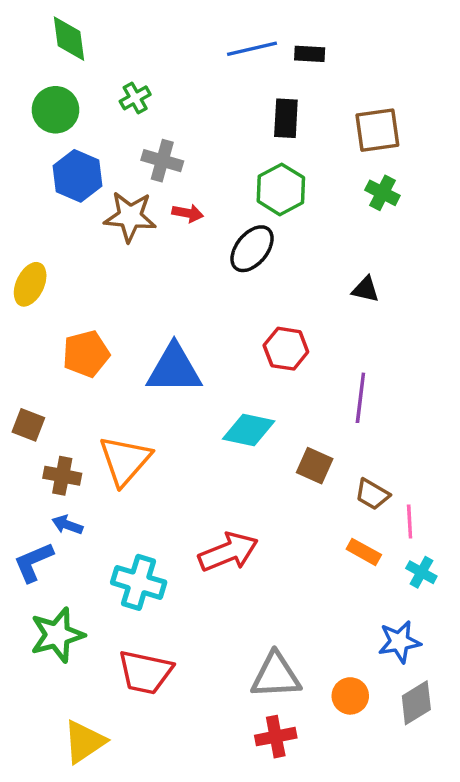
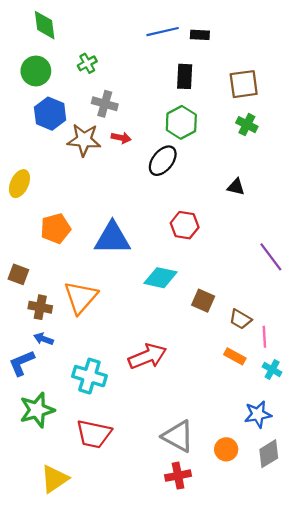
purple line: (360, 398) -> (271, 257), moved, turned -44
gray triangle: (276, 676) -> (178, 436), turned 32

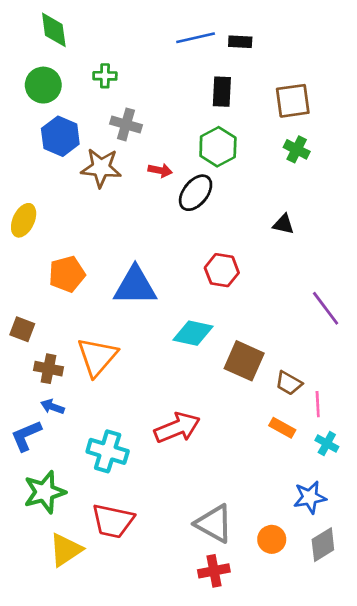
green cross: (87, 63) -> (105, 76), turned 30
red arrow: (121, 138) -> (160, 170), moved
brown square: (203, 301) -> (244, 361), size x1.4
yellow triangle: (54, 479) -> (66, 550), moved

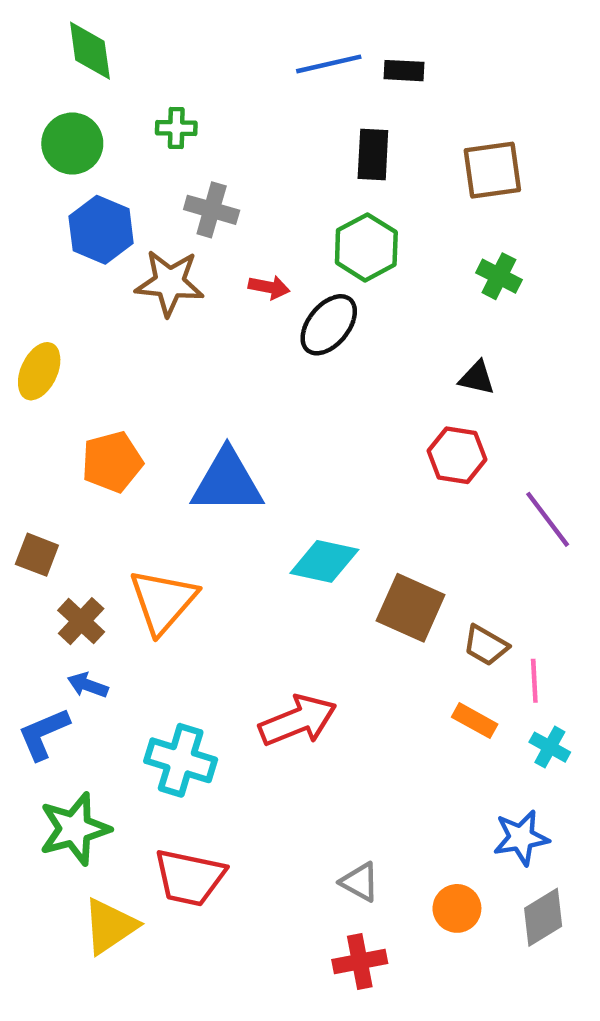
green cross: (297, 149) -> (499, 276), moved
red hexagon: (222, 270) -> (457, 455), moved
brown cross: (49, 369) -> (81, 621), turned 32
gray triangle: (214, 524) -> (360, 882), size x0.6

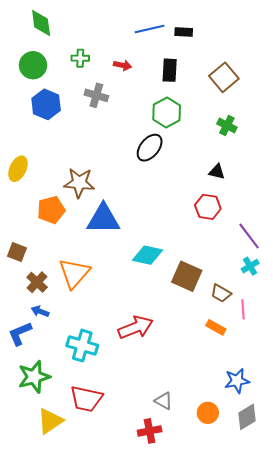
brown square: (492, 170) -> (224, 77), turned -32
brown star: (170, 283) -> (79, 183), moved
red arrow: (269, 287) -> (122, 65), moved
cyan cross: (550, 747) -> (250, 266), moved, turned 30
red cross: (360, 961) -> (150, 431), moved

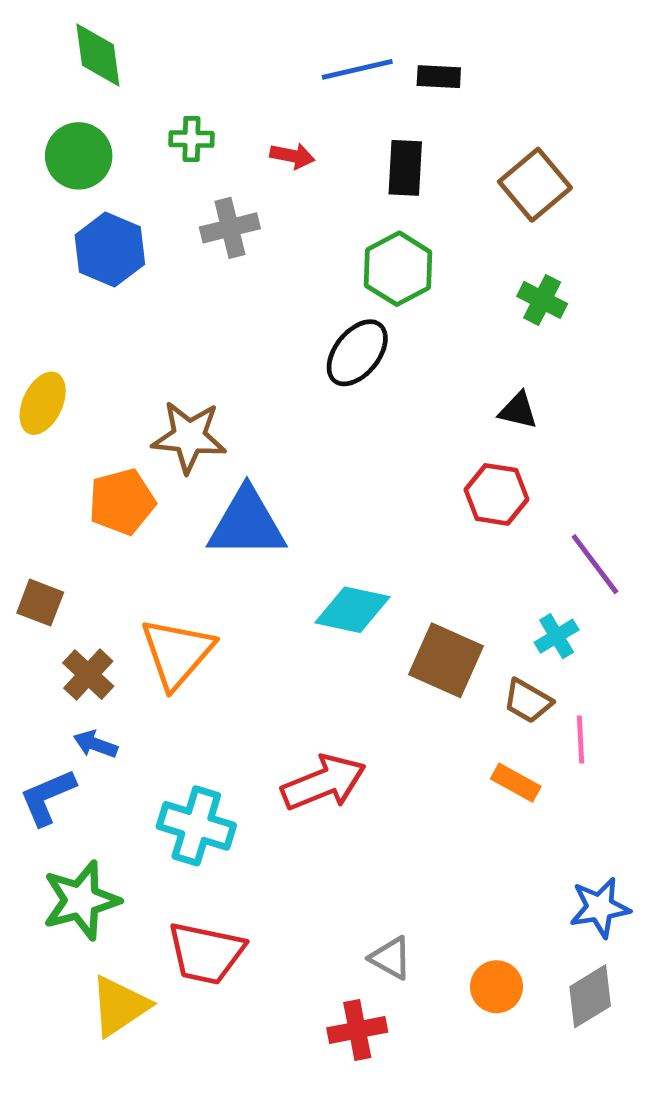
gray cross: (96, 95) -> (230, 228), turned -30
cyan cross: (250, 266) -> (557, 636), moved
blue star: (237, 381) -> (600, 908), moved

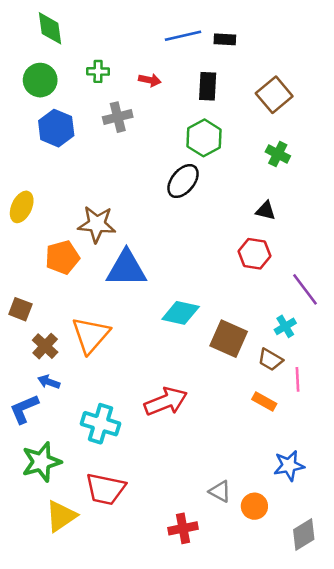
blue star: (600, 908) -> (289, 466), moved
gray triangle: (391, 958) -> (220, 491), moved
gray diamond: (590, 996) -> (304, 535), moved

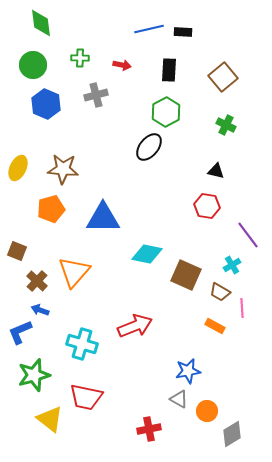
brown star: (97, 224) -> (63, 169), moved
blue star: (289, 466) -> (188, 371), moved
yellow triangle: (61, 516) -> (50, 419), turned -48
gray diamond: (304, 535) -> (232, 434), moved

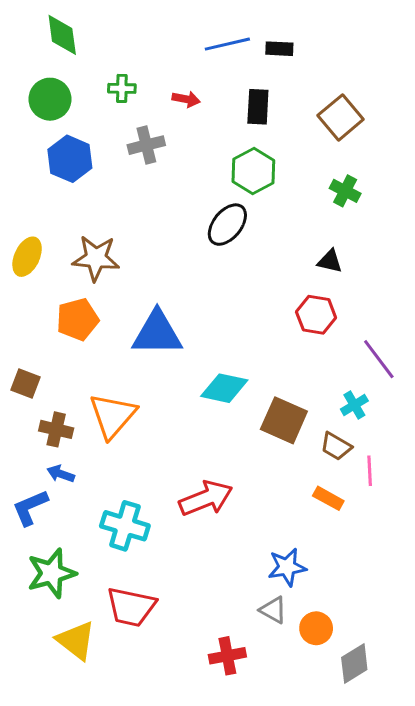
brown cross: (37, 281) -> (56, 429), turned -30

